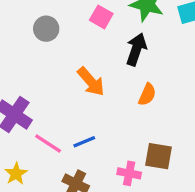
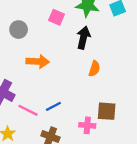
orange arrow: (91, 82) -> (38, 62), moved, turned -40

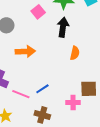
pink square: (56, 17) -> (38, 12), turned 32

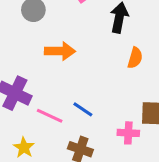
blue line: (42, 89) -> (83, 109), turned 64

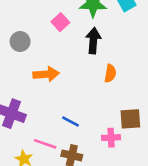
pink line: (50, 116) -> (45, 144), moved

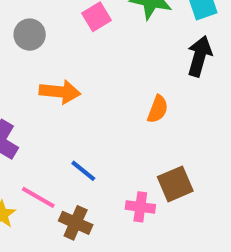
black arrow: (93, 41) -> (200, 56), moved
brown square: (130, 119) -> (175, 184), turned -30

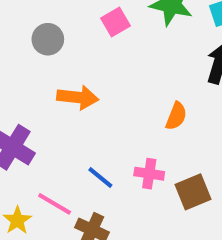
pink cross: (140, 207) -> (149, 174), moved

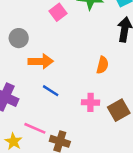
gray circle: (48, 39) -> (19, 38), moved
blue line: (100, 178) -> (51, 91), moved

